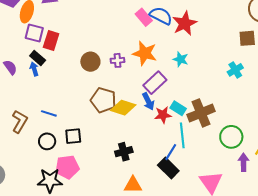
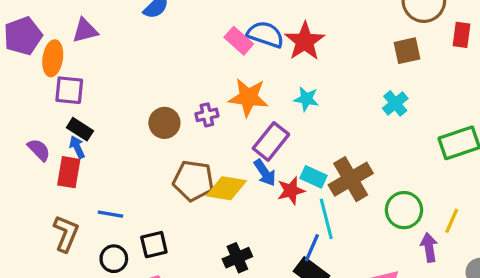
red rectangle: (51, 40) -> (69, 172), moved

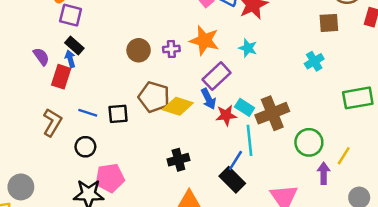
black square: (154, 245) -> (118, 114), moved

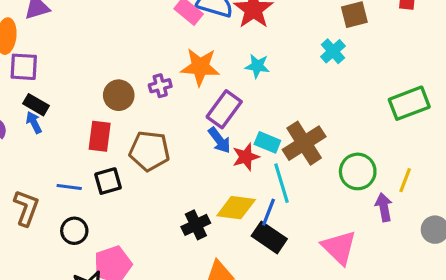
cyan cross: (314, 61) -> (333, 51), moved
red rectangle: (61, 77) -> (100, 136), moved
yellow diamond: (178, 106) -> (236, 208), moved

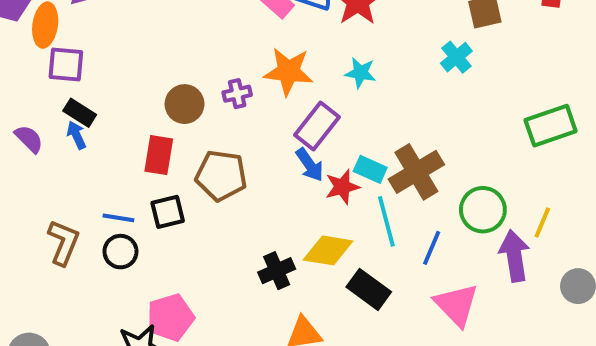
purple arrow: (384, 207) -> (514, 256), size x1.4
blue line: (269, 212) -> (432, 248), moved
black circle: (74, 231) -> (120, 252), moved

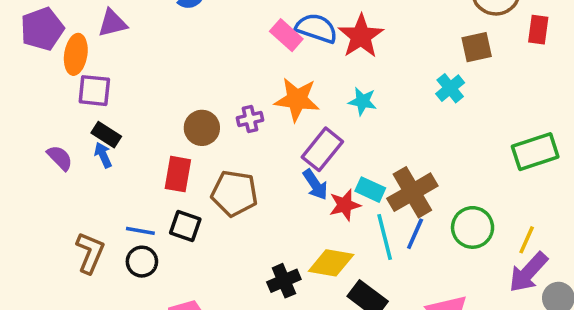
black square: (168, 212) -> (185, 226), turned 32
blue line: (432, 248) -> (415, 234), moved
purple arrow: (514, 256) -> (528, 272), moved, turned -129

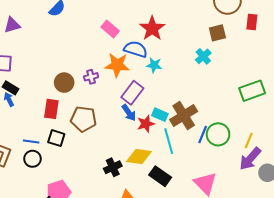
blue semicircle: (316, 28) -> (136, 49), moved
blue line: (415, 234) -> (203, 134), moved

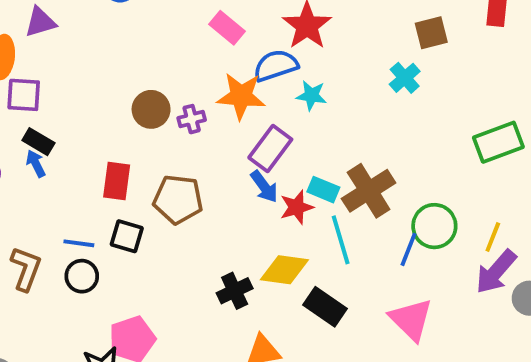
blue semicircle: (136, 49) -> (276, 66), turned -35
brown circle: (64, 83) -> (151, 109), moved
blue line: (203, 134) -> (409, 249), moved

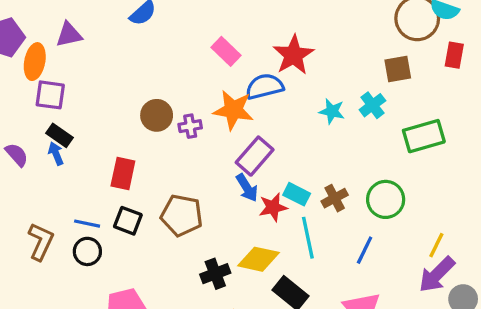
cyan star: (311, 95) -> (332, 111), moved
green rectangle: (498, 142) -> (424, 136), moved
brown cross: (369, 191) -> (335, 198), size x0.6
brown pentagon: (178, 199) -> (182, 215), moved
green circle: (434, 226) -> (386, 199), moved

